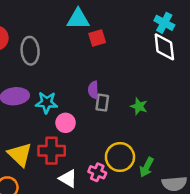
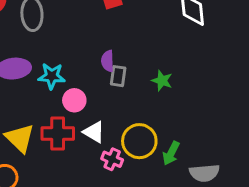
white triangle: (68, 179) -> (94, 132), moved

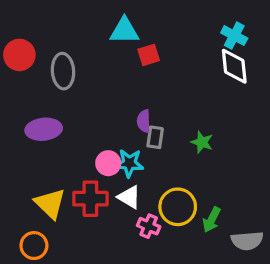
cyan star: (52, 76) -> (129, 163), moved

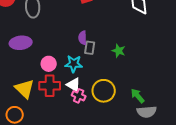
pink circle: (108, 163) -> (49, 64), moved
green arrow: (212, 220) -> (138, 96), moved, turned 112
pink cross: (149, 226) -> (79, 96), moved

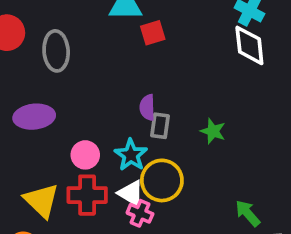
cyan star: (74, 64) -> (131, 155), turned 30
yellow circle: (104, 91) -> (162, 180), moved

